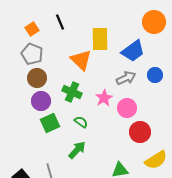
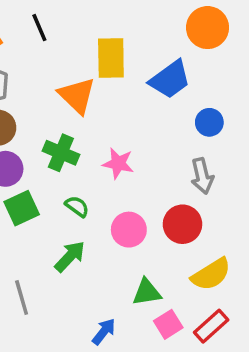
gray arrow: (126, 78) -> (202, 176), moved, turned 102
pink star: (104, 98) -> (118, 163), turned -30
pink circle: (127, 108) -> (129, 230), moved

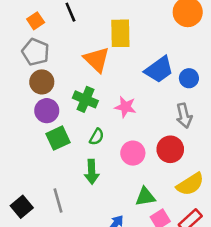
blue trapezoid: (170, 79) -> (159, 69), moved
green semicircle: (77, 206) -> (97, 137), turned 84
green arrow: (70, 256) -> (92, 172), turned 135

